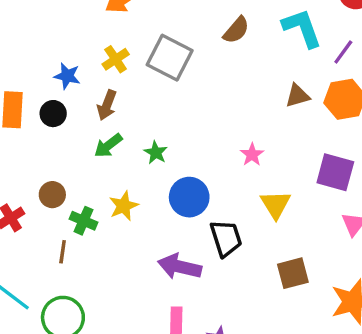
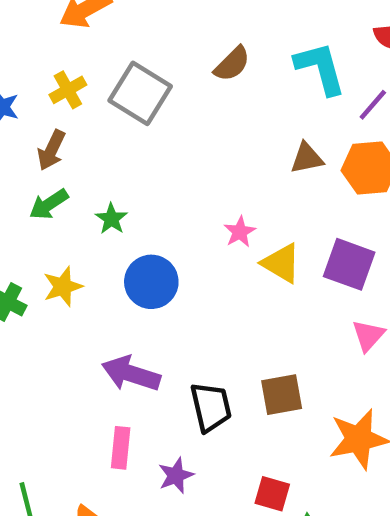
yellow triangle: (276, 204) -> (281, 263), moved, turned -32
black trapezoid: (226, 238) -> (211, 407), moved

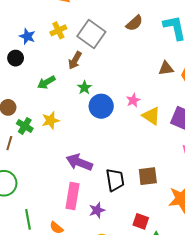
brown arrow: (51, 150) -> (75, 60), moved
green star: (111, 219) -> (84, 88), moved
blue circle: (151, 282) -> (101, 106), moved
pink rectangle: (121, 448) -> (72, 196), size x1.4

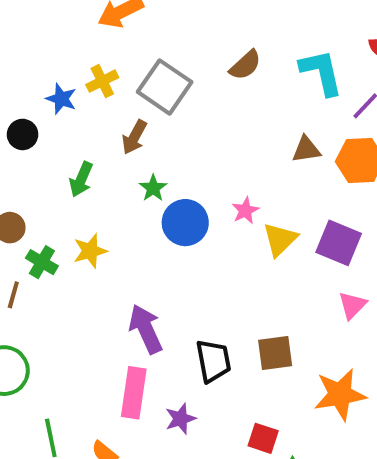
blue star: (27, 36) -> (61, 99), moved
green arrow: (46, 82) -> (81, 179), turned -36
yellow triangle: (151, 116) -> (280, 239), turned 42
purple arrow: (79, 162) -> (146, 329), turned 45

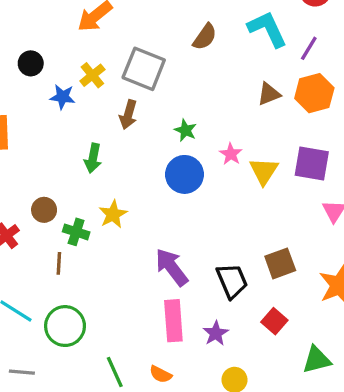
black circle: (23, 134) -> (31, 63), moved
green star: (153, 188) -> (186, 130), moved
red square: (263, 438) -> (274, 321), moved, turned 35

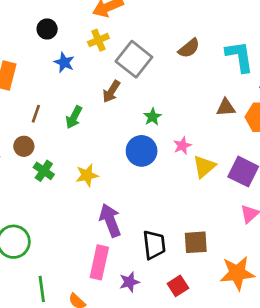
yellow cross: (92, 75) -> (98, 40), moved
yellow star: (113, 214) -> (87, 175), moved
brown line: (59, 263) -> (36, 114), moved

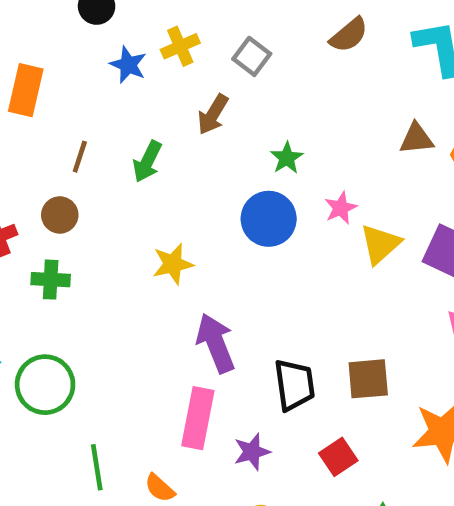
yellow cross: (98, 40) -> (180, 46), moved
gray square: (134, 59) -> (252, 56), size x0.6
green cross: (44, 171) -> (51, 280), moved, turned -30

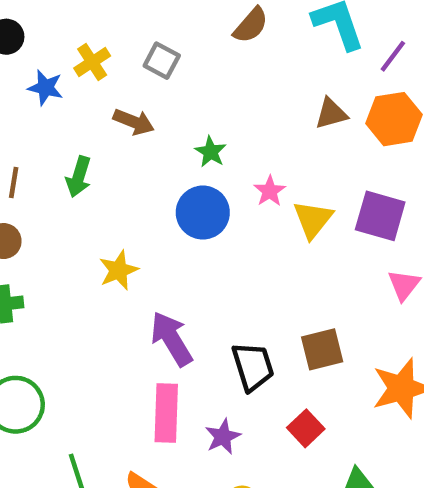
brown arrow: (213, 114) -> (134, 122), turned -90

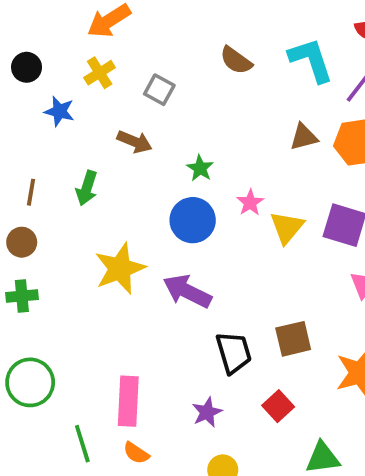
brown semicircle: (251, 25) -> (236, 60), turned 84
yellow cross: (92, 62) -> (100, 73), moved
yellow star: (119, 270) -> (120, 269), size x1.5
purple arrow: (172, 339) -> (187, 291), moved, turned -33
pink rectangle: (166, 413) -> (128, 401), moved

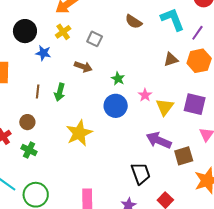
black circle: (27, 67) -> (25, 31), size x1.5
brown line: (31, 192) -> (38, 91), moved
purple arrow: (187, 291) -> (159, 140), moved
green cross: (22, 296) -> (29, 150), turned 35
brown square: (293, 339) -> (184, 156), moved

